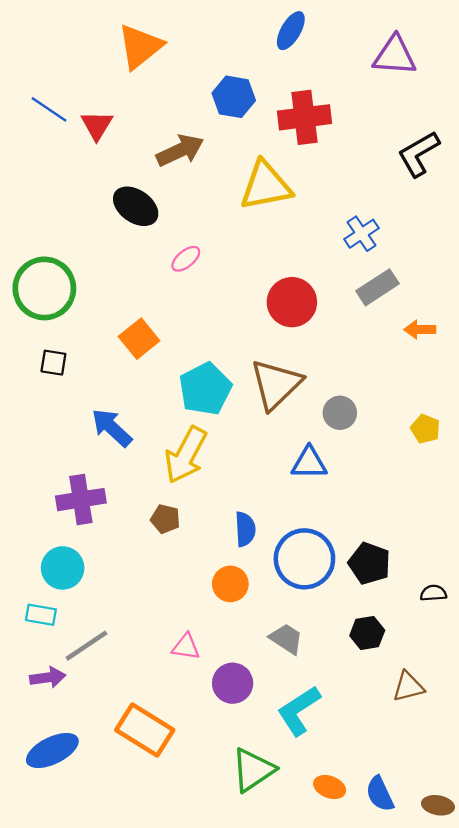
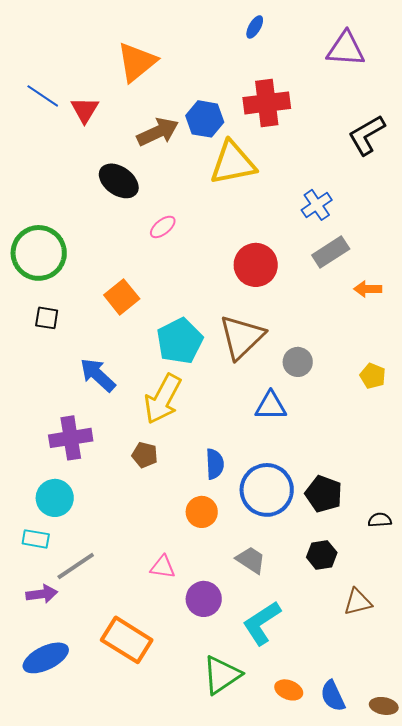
blue ellipse: (291, 31) -> (255, 27), size x0.7
orange triangle: (140, 47) -> (137, 62), moved
blue hexagon: (234, 97) -> (205, 119), moved

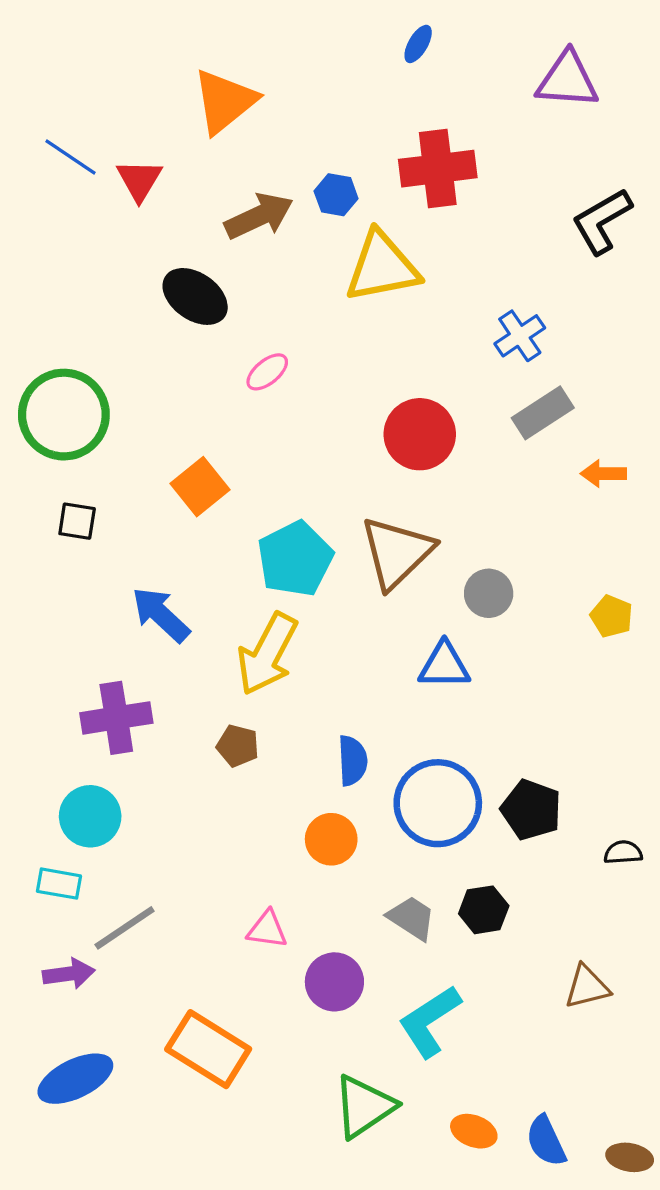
blue hexagon: (205, 119) -> (336, 195), size x0.7
black hexagon: (322, 555) -> (484, 910), moved

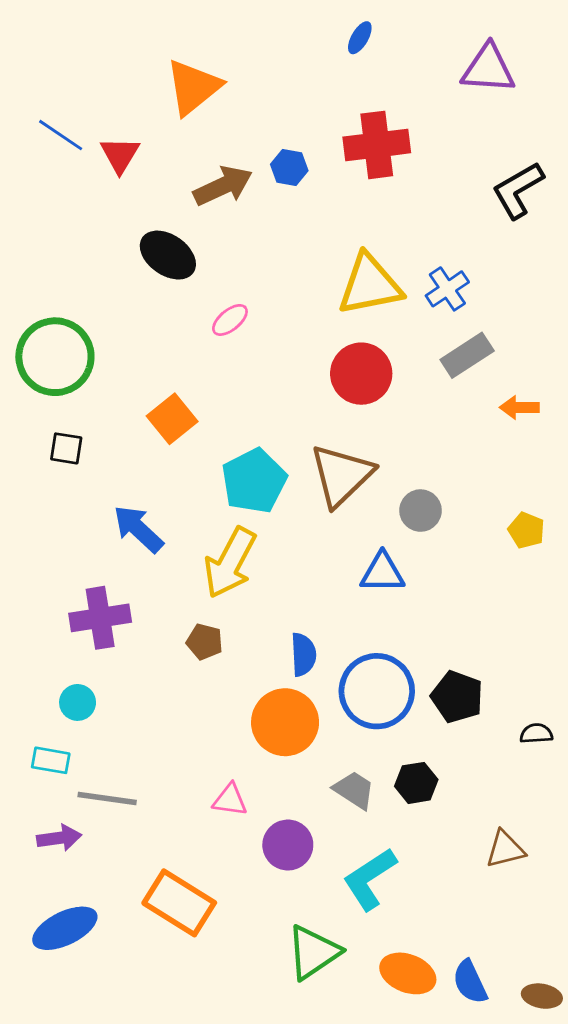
yellow triangle: (382, 267) -> (370, 285), moved
cyan circle: (90, 816) -> (78, 702), size x0.7
orange circle: (331, 839) -> (285, 722), size x1.5
gray line: (125, 928) -> (107, 798), turned 42
orange ellipse: (474, 1131) -> (408, 973), size x1.4

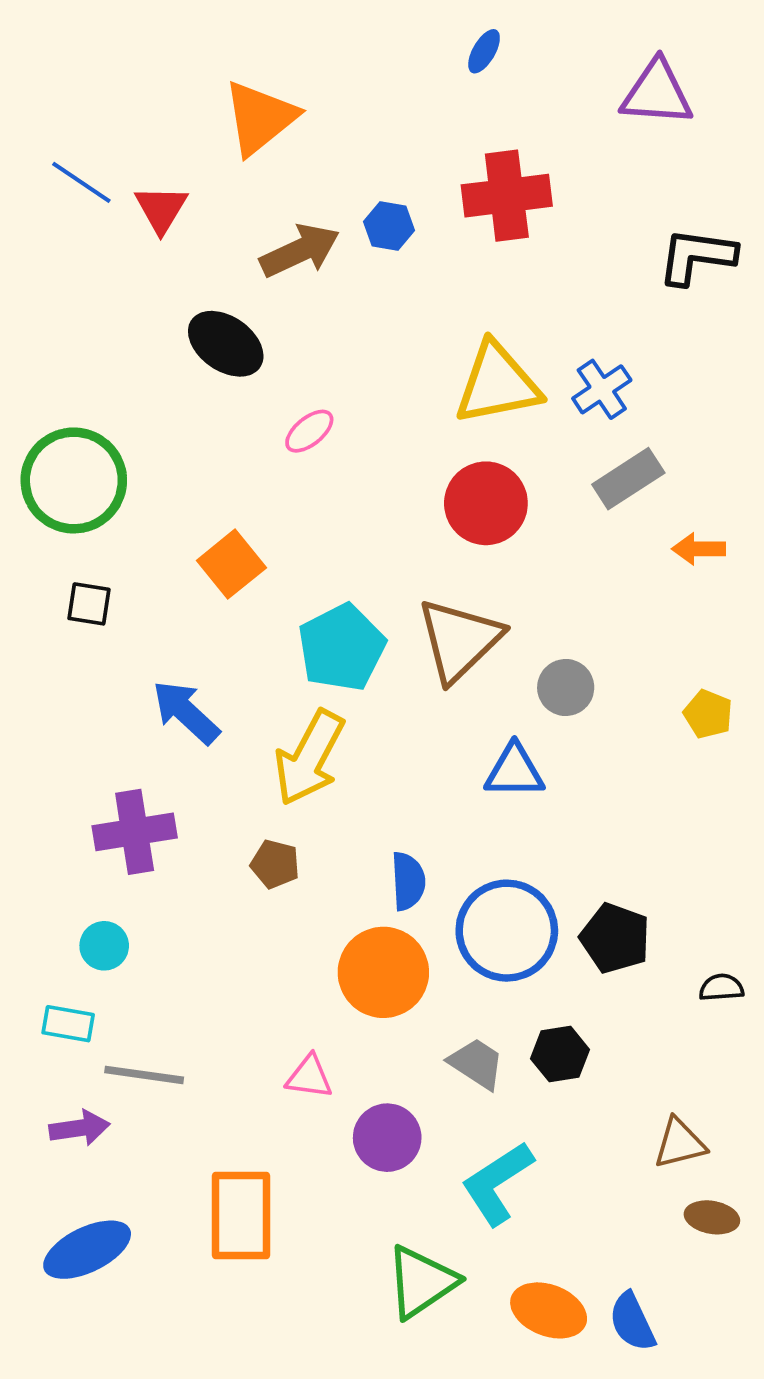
black L-shape: (518, 190) -> (697, 256), turned 38
orange rectangle: (179, 903) -> (241, 1215), turned 58
brown ellipse: (542, 996) -> (712, 1217), moved

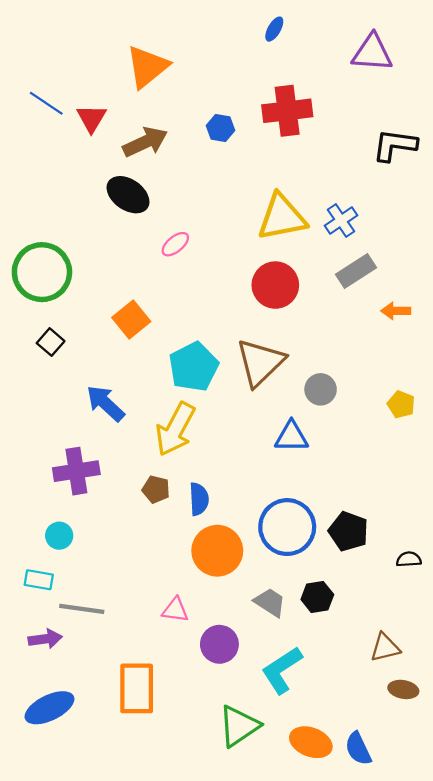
brown arrow: (300, 251) -> (145, 142), moved
black square: (89, 604) -> (51, 342), turned 32
blue semicircle: (408, 881) -> (199, 499), moved

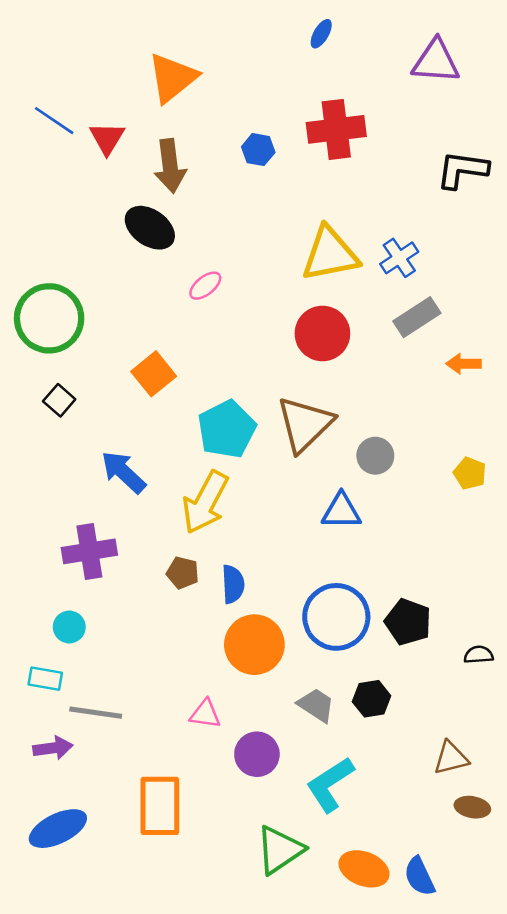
brown arrow: (145, 142) -> (170, 166), turned 108

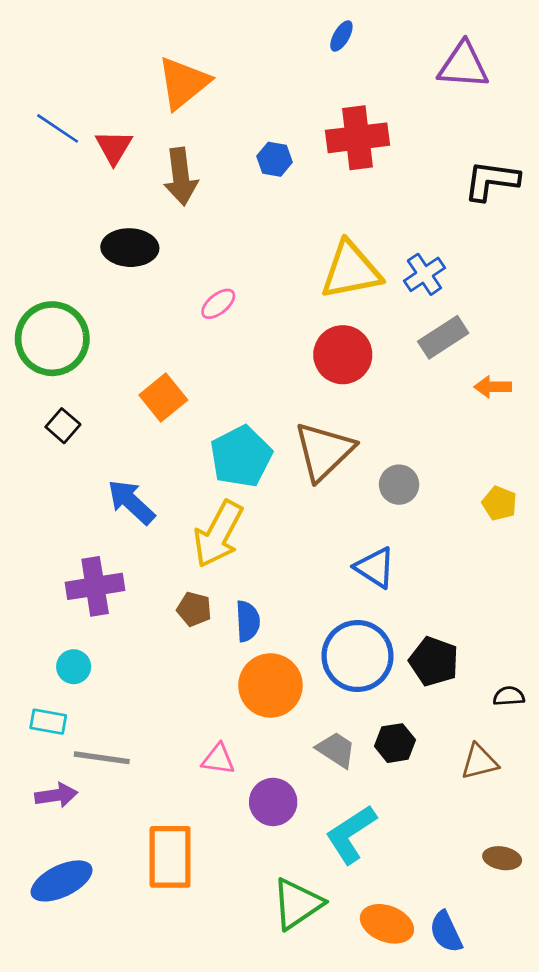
black ellipse: (150, 228) -> (130, 248), moved, turned -33
blue triangle: (341, 511) -> (375, 568), moved, turned 33
brown triangle: (451, 758) -> (479, 762), moved

